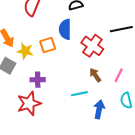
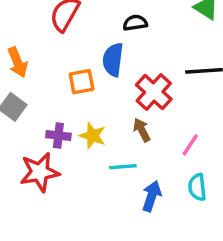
yellow star: (25, 51) -> (93, 136), moved
brown arrow: (95, 75) -> (142, 130), moved

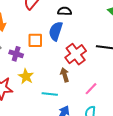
black semicircle: (135, 23) -> (65, 11), moved
purple cross: (58, 136) -> (16, 54), moved
yellow star: (93, 136) -> (26, 76), moved

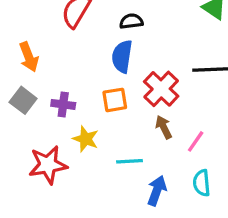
orange square: (35, 40) -> (115, 100), moved
brown arrow: (65, 75) -> (164, 127), moved

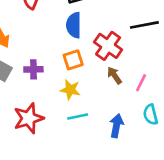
yellow star: (86, 139) -> (70, 90), moved
cyan line: (129, 161) -> (78, 116), moved

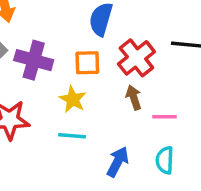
purple cross: (33, 69) -> (34, 60), size x1.5
pink line: (141, 83) -> (165, 117), turned 48

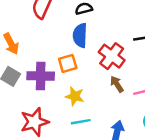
orange square: (87, 63) -> (68, 63), moved

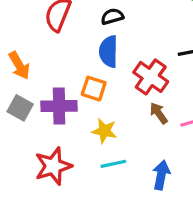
orange square: (68, 63) -> (94, 89), turned 36

